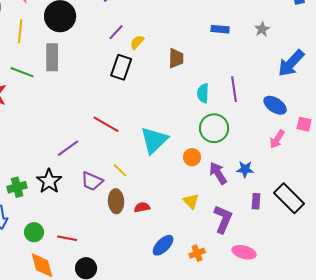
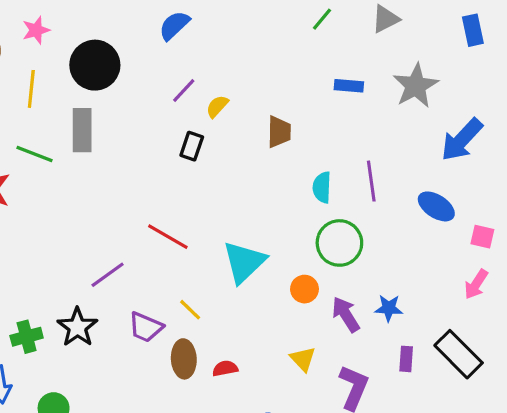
gray star: (262, 29) -> (416, 86), size x1.8
black rectangle: (121, 67) -> (192, 146), size x0.7
pink arrow: (277, 139) -> (476, 284), moved

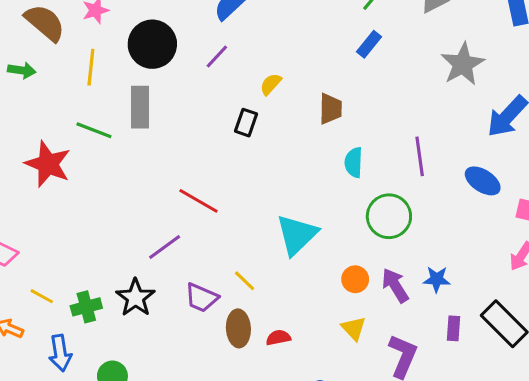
blue rectangle: (349, 86) -> (369, 44), moved, turned -56
purple line: (184, 91) -> (217, 56), moved
cyan semicircle: (322, 187) -> (354, 162), moved
red line: (168, 237) -> (198, 201), moved
orange circle: (304, 289) -> (355, 279), moved

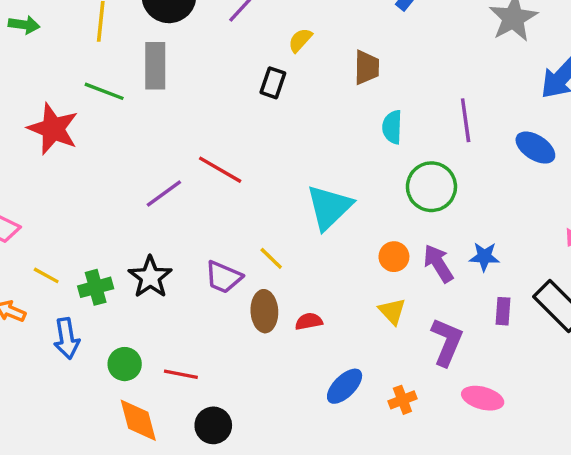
purple line: (165, 247) -> (164, 194), moved

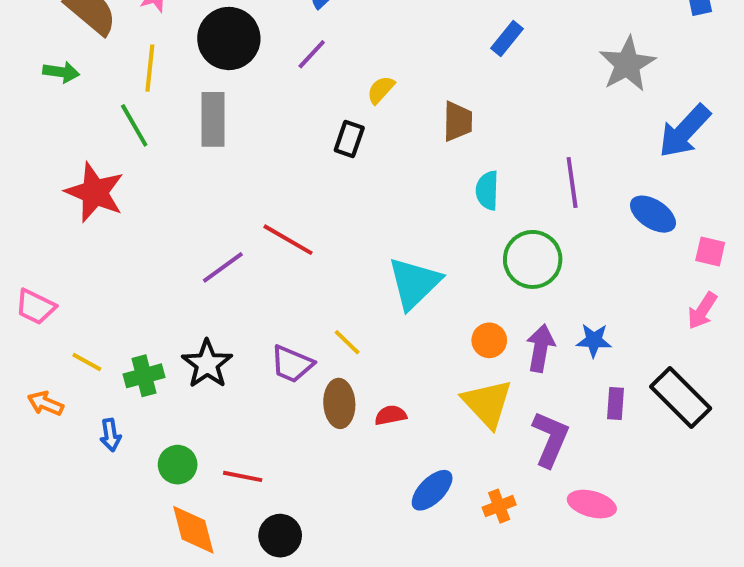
green line: (104, 91) -> (134, 125), moved, turned 39
purple arrow: (438, 263) -> (541, 348), turned 42
yellow triangle: (392, 311) -> (487, 403), size x1.6
blue arrow: (67, 338) -> (110, 435), size x0.7

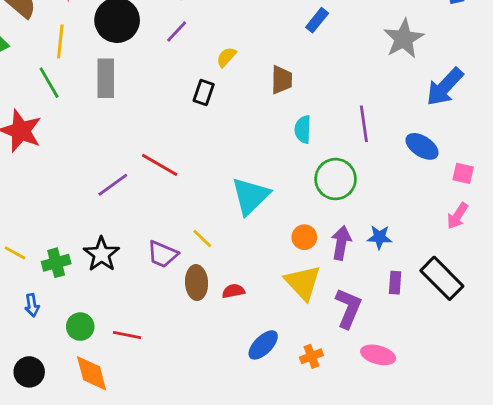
black circle: (280, 536) -> (29, 372), moved

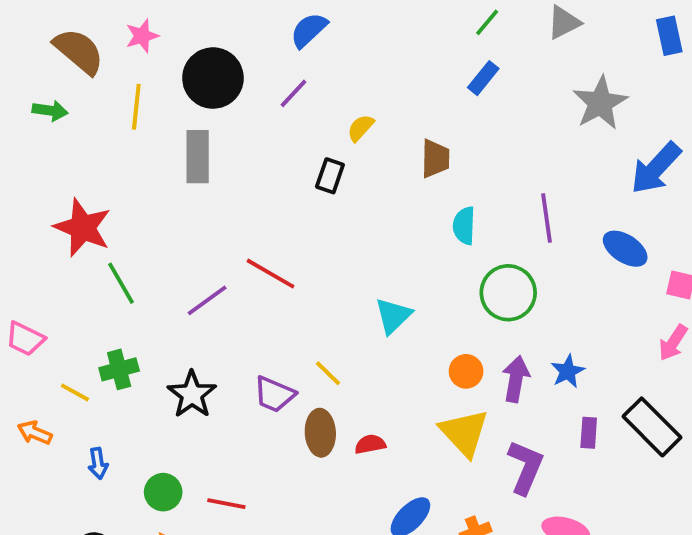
green line: (49, 83) -> (121, 283), moved
cyan triangle: (250, 196) -> (393, 316), size x0.7
blue star: (379, 237) -> (568, 371), turned -30
green cross: (56, 263) -> (119, 369), moved

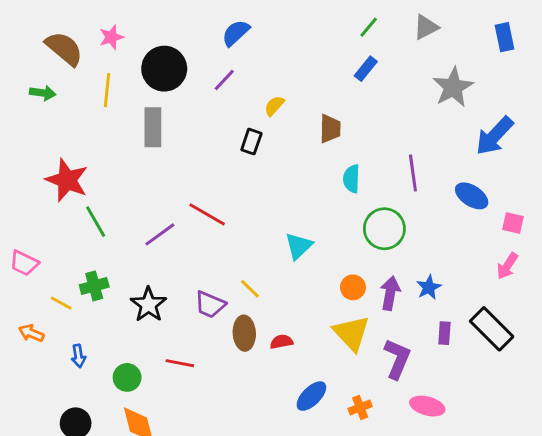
red line: (226, 504) -> (180, 363), moved

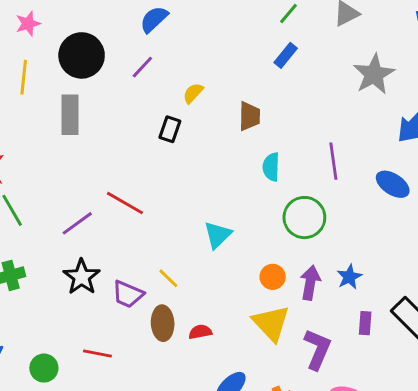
black star: (148, 305) -> (82, 277), moved

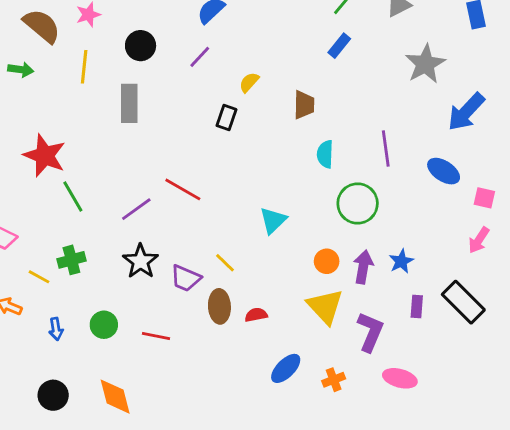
black circle: (82, 55) -> (141, 46), size x0.7
green circle: (44, 368) -> (104, 325), moved

